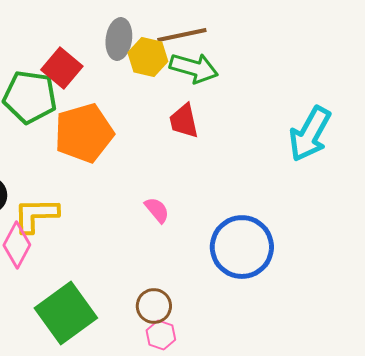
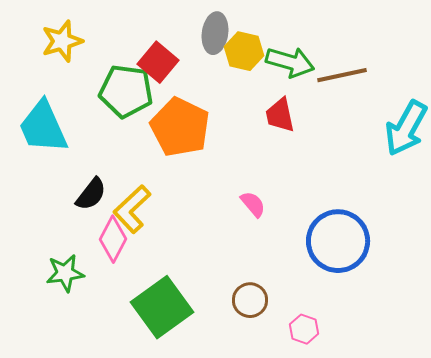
brown line: (182, 35) -> (342, 75), moved
orange pentagon: (84, 133) -> (180, 127), turned -30
yellow L-shape: (36, 215) -> (132, 209), turned -42
pink hexagon: (161, 335) -> (304, 329), moved

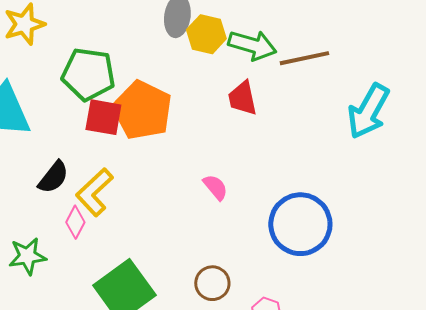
red square: (158, 62) -> (103, 117), moved, turned -30
pink diamond: (113, 239) -> (75, 222), size x0.7

